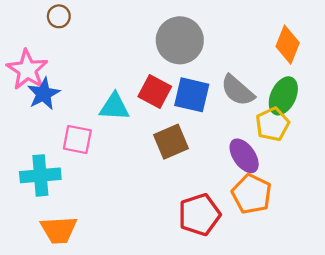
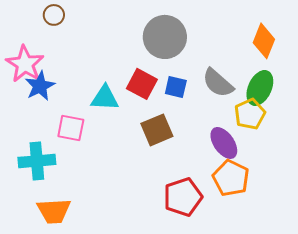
blue square: (192, 95) -> (176, 87), size x0.7

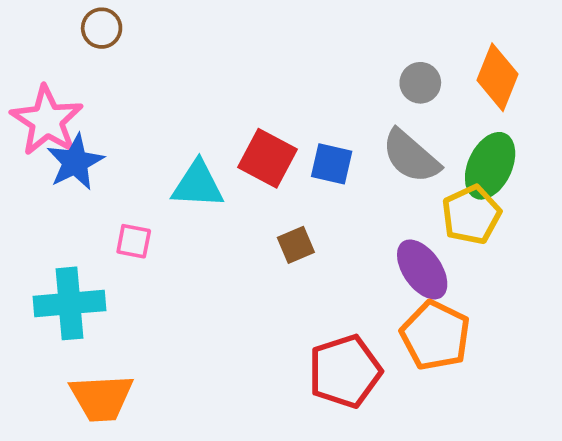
gray circle: (165, 37) -> (420, 83), moved, size x0.5
pink square: (71, 128) -> (134, 241), size x0.7
brown square: (157, 130) -> (296, 245), size x0.6

